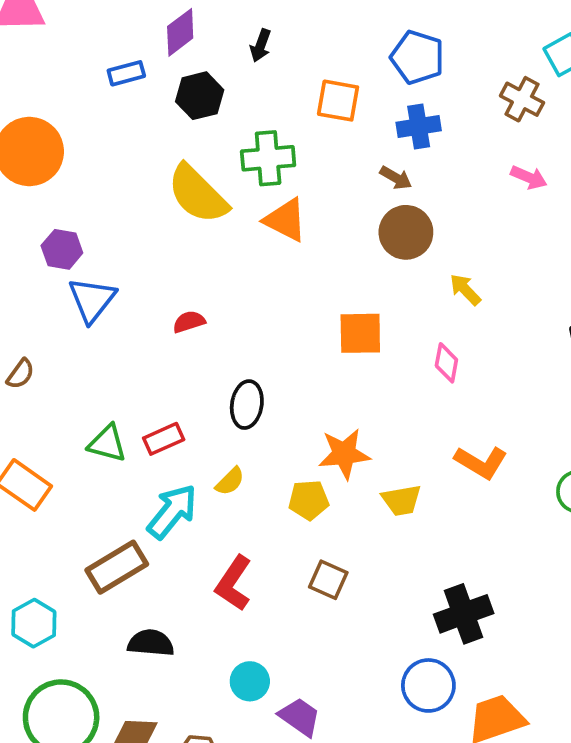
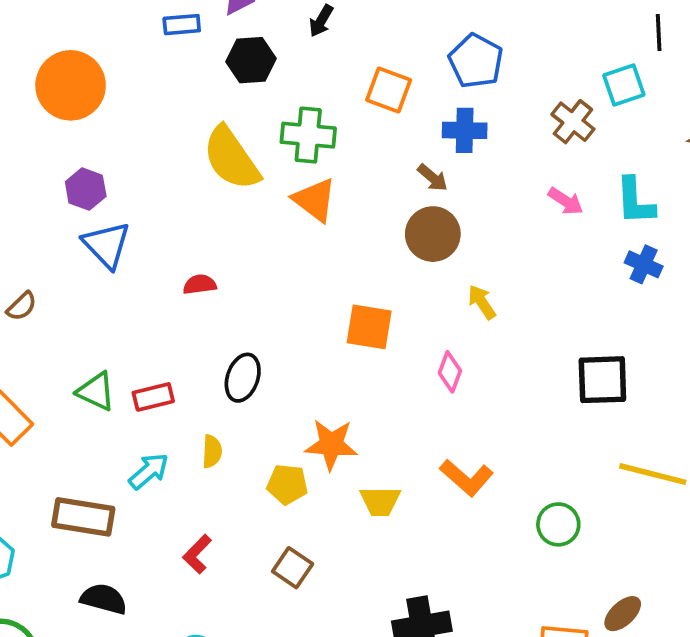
blue triangle: (92, 300) -> (107, 245), turned -32
yellow semicircle: (230, 481) -> (212, 451), turned -52
cyan arrow: (172, 511) -> (149, 471), size x0.7
brown rectangle: (117, 567) -> (83, 517), turned 30
red L-shape: (234, 583) -> (197, 554), size x0.7

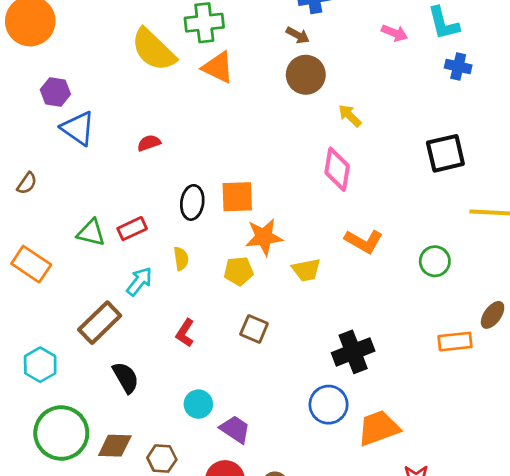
orange square: (369, 327) -> (237, 197), moved
pink diamond: (450, 372) -> (337, 169), size x1.5
brown rectangle: (83, 517) -> (100, 323), turned -42
black semicircle: (104, 599) -> (126, 378), turned 56

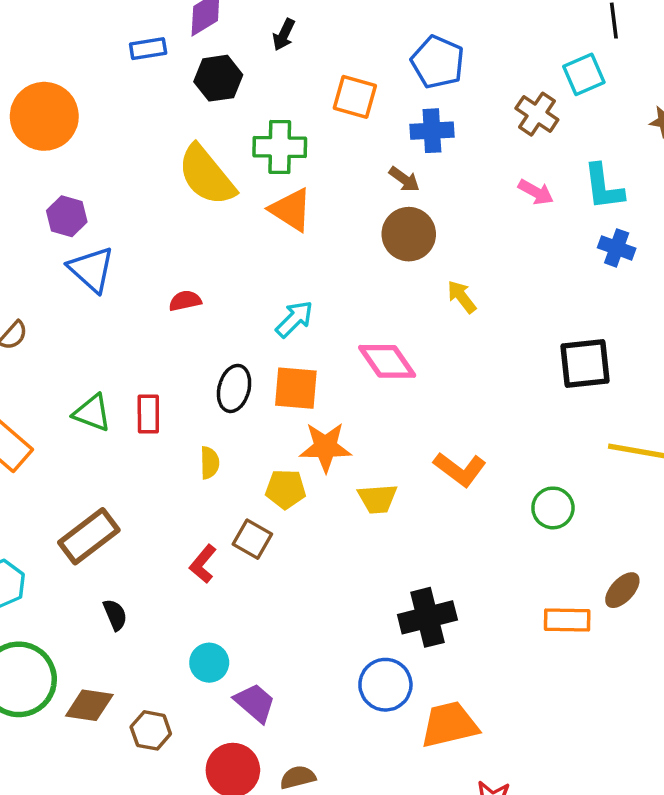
pink diamond: (337, 169) -> (387, 361), moved, turned -51
red rectangle: (132, 229) -> (148, 414), turned -72
cyan arrow: (139, 281) -> (294, 319), moved
brown square: (254, 329) -> (252, 539), moved
black semicircle: (126, 378) -> (115, 615), size x0.7

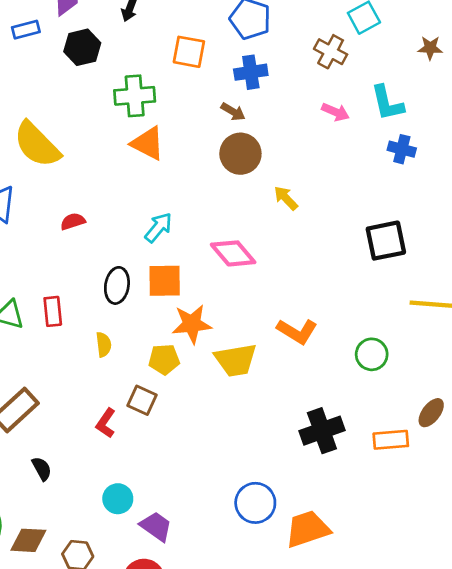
yellow semicircle: (207, 175) -> (37, 145), moved
yellow trapezoid: (377, 499) -> (236, 360), size x1.4
black cross: (427, 617) -> (322, 431), moved

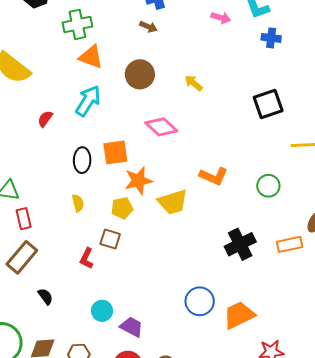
brown circle: (240, 154) -> (140, 74), moved
red semicircle: (73, 221) -> (45, 119), turned -30
cyan arrow: (158, 227) -> (88, 101), moved, size x1.4
red rectangle: (53, 311) -> (24, 219), moved

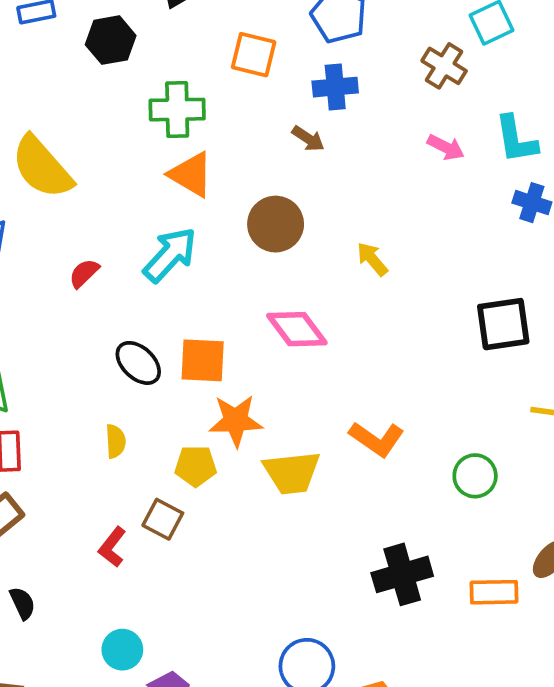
black ellipse: (82, 160) -> (138, 363), turned -60

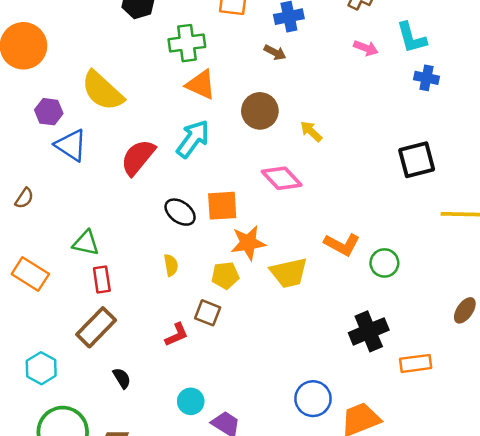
yellow arrow: (372, 259) -> (311, 131), moved
red semicircle: (84, 273) -> (138, 157), size x1.8
green circle: (475, 476) -> (384, 263), moved
red L-shape: (112, 547) -> (177, 335), turned -145
orange rectangle: (494, 592) -> (416, 363), moved

